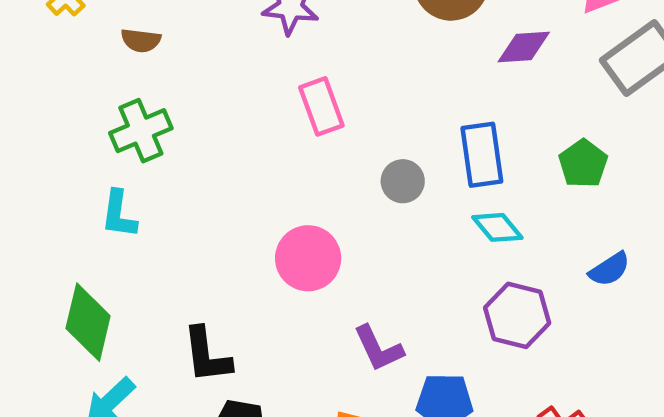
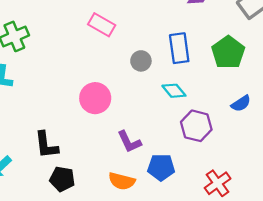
pink rectangle: (321, 106) -> (102, 25), turned -40
green pentagon: (583, 164) -> (228, 52), size x1.4
cyan diamond: (497, 227) -> (174, 91), moved

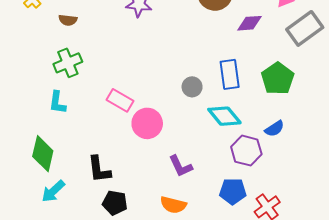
pink rectangle: (102, 25) -> (120, 100), moved
cyan diamond: (174, 91) -> (224, 116), size x1.4
blue semicircle: (241, 103) -> (274, 129), moved
blue pentagon: (161, 167) -> (233, 191), moved

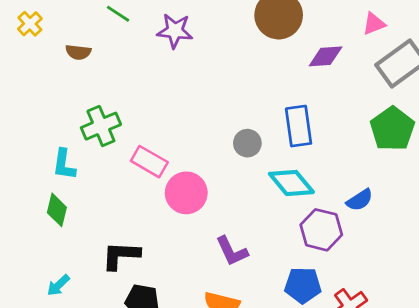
green cross: (68, 63) -> (101, 126), moved
green pentagon: (278, 79) -> (392, 129), moved
green diamond: (43, 154) -> (57, 210), moved, size x0.7
black L-shape: (99, 169) -> (121, 255), turned 100
cyan arrow: (53, 191) -> (58, 285), size x0.7

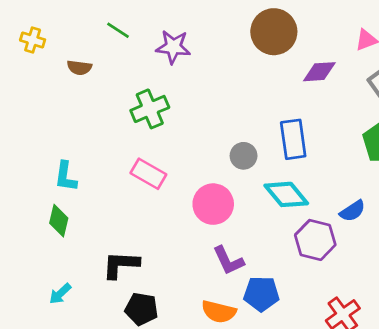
yellow cross: (30, 24) -> (33, 40), turned -30
green cross: (101, 126) -> (150, 109), moved
pink circle: (186, 193) -> (213, 204), moved
blue pentagon: (303, 285) -> (261, 294), moved

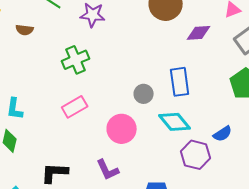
pink rectangle: (148, 174) -> (75, 107), turned -60
purple L-shape: (228, 261) -> (108, 170), moved

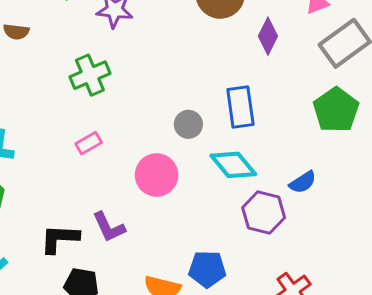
purple diamond: (199, 33) -> (268, 36), turned -60
pink rectangle: (75, 107) -> (89, 143), size x0.7
purple L-shape: (108, 170) -> (109, 227), moved

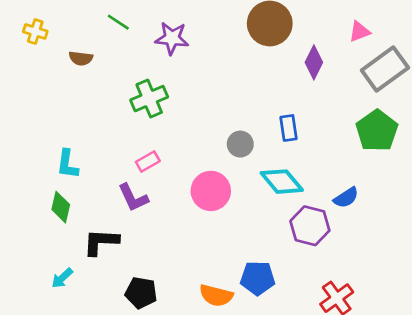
blue rectangle: (240, 107) -> (288, 128), size x0.7
purple L-shape: (109, 227) -> (133, 198), moved
black L-shape: (60, 239) -> (101, 242), moved

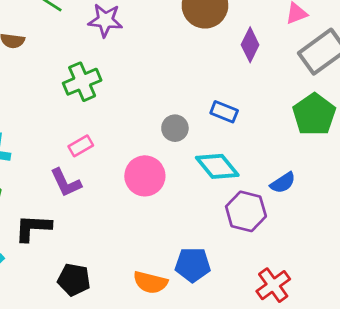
blue rectangle: (288, 128) -> (224, 112), turned -60

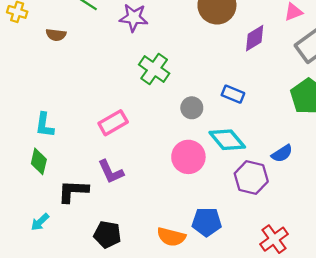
purple diamond: (250, 45) -> (255, 38), turned 32
green cross: (82, 82) -> (154, 69), moved, turned -32
pink rectangle: (81, 146) -> (113, 123), size x1.4
pink circle: (145, 176) -> (188, 157), moved
purple L-shape: (66, 183) -> (111, 172), moved

